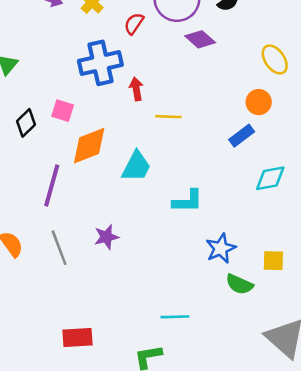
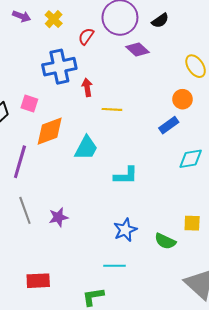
purple star: (106, 237) -> (58, 217), moved
blue star: (221, 248) -> (125, 230), moved

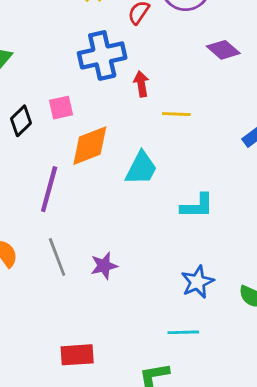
purple diamond: (138, 49) -> (223, 50), moved
pink square: (29, 103) -> (61, 108), turned -30

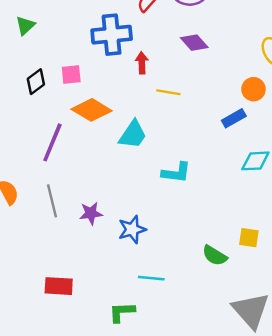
purple diamond: (223, 50) -> (194, 43), moved
orange diamond: (90, 146) -> (92, 110), turned 45
blue star: (197, 282) -> (132, 229), moved

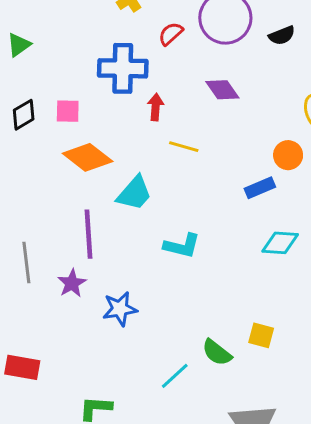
purple line: (52, 142) -> (89, 234), moved, turned -33
purple star: (91, 213) -> (72, 283), turned -30
cyan line: (151, 278) -> (175, 376), moved, turned -55

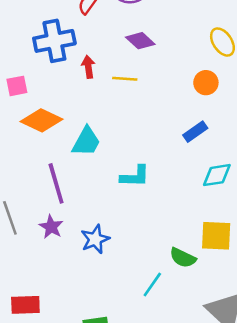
yellow line: (184, 147) -> (125, 79), moved
blue rectangle: (260, 188) -> (195, 132), moved
cyan diamond: (280, 243) -> (217, 175), moved
yellow square: (261, 335) -> (216, 236), size x1.5

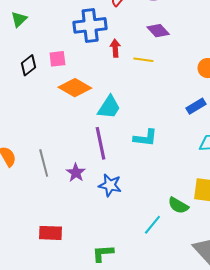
purple line: (56, 183) -> (100, 143), moved
blue star: (95, 239) -> (110, 185), turned 30

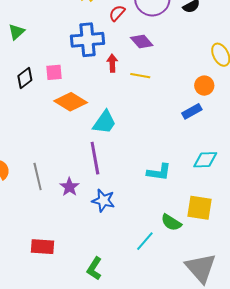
purple diamond: (158, 31) -> (142, 42), moved
blue rectangle: (196, 106) -> (192, 111), moved
cyan L-shape: (145, 138) -> (159, 172), moved
green L-shape: (103, 253) -> (94, 268), turned -55

